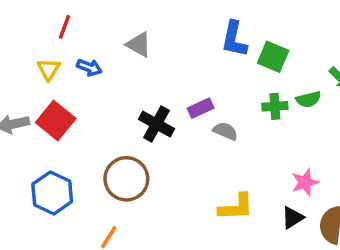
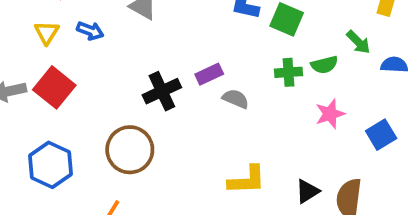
black cross: (156, 124) -> (162, 91), turned 36
pink star: (305, 182) -> (330, 114), moved

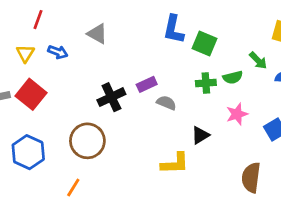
black triangle: (307, 191) -> (200, 135), moved

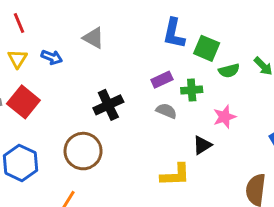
red line: (38, 20) -> (19, 23), moved, turned -42
green semicircle: (233, 77) -> (229, 71), moved
green cross: (206, 83) -> (192, 90), moved
purple rectangle: (147, 84) -> (162, 80), moved
pink star: (237, 114) -> (224, 117), moved

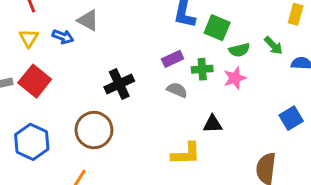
gray triangle: (93, 38) -> (88, 20), moved
pink star: (224, 117) -> (235, 78), moved
black triangle: (202, 145) -> (213, 124), turned 30

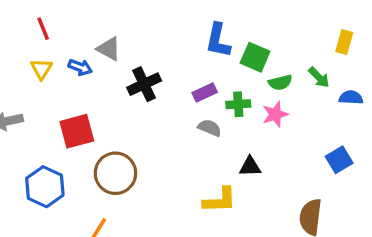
red square: (35, 81) -> (77, 131), moved, turned 36
black cross: (119, 84) -> (144, 84), moved

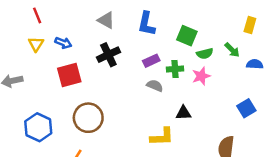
blue L-shape: (218, 40) -> (146, 24), moved
gray triangle: (109, 49) -> (106, 20), moved
red square: (77, 131) -> (69, 75), moved

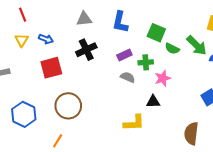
gray triangle: (106, 20) -> (84, 19), turned -35
green arrow: (232, 50) -> (197, 45), size x1.5
green semicircle: (205, 54) -> (172, 49), turned 40
pink star: (201, 76) -> (163, 78), moved

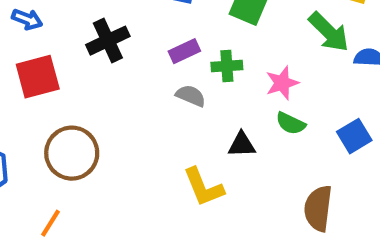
green semicircle: (172, 49) -> (291, 123), moved
pink star: (163, 78) -> (282, 83), moved
yellow L-shape: (134, 123) -> (203, 187), turned 70

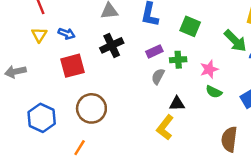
gray semicircle: (191, 96) -> (158, 76), turned -84
black triangle: (242, 145) -> (177, 104), moved
yellow L-shape: (203, 187) -> (165, 127), turned 60

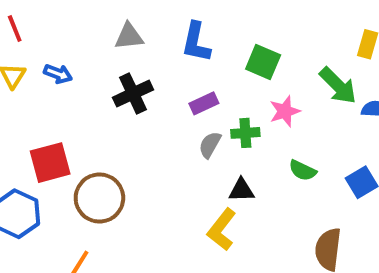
green cross: (178, 60) -> (245, 133), moved
red square: (72, 66) -> (50, 163), moved
pink star: (209, 69) -> (285, 111), moved

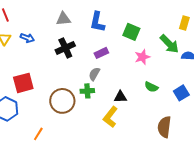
green cross: (245, 133) -> (87, 91), moved
gray semicircle: (210, 145) -> (94, 74), moved
brown circle: (99, 198) -> (62, 101), moved

